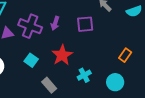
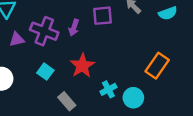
purple square: (85, 24) -> (102, 16), moved
orange rectangle: (125, 55) -> (157, 66), size x1.5
cyan circle: (115, 82) -> (133, 98), moved

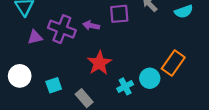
purple arrow: (74, 28) -> (91, 26), turned 84
cyan square: (45, 72) -> (54, 85), moved, turned 35
cyan circle: (133, 98) -> (150, 78), moved

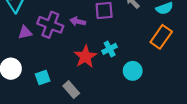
orange rectangle: (173, 63) -> (161, 37), moved
cyan cross: (125, 86) -> (110, 49), moved

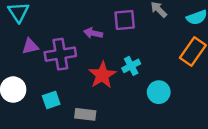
purple cross: (50, 25) -> (60, 54), moved, turned -30
gray rectangle: (71, 90) -> (85, 114), turned -42

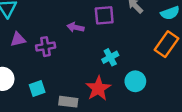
purple cross: (60, 54) -> (46, 47), size x0.7
red star: (102, 75) -> (98, 88), moved

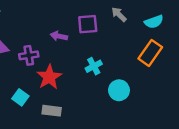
cyan square: (37, 88) -> (20, 97), turned -35
red star: (98, 88) -> (49, 77), moved

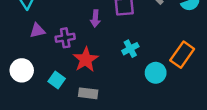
purple arrow: (59, 36) -> (95, 18), turned -98
orange rectangle: (150, 53) -> (182, 55), moved

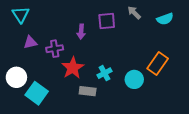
cyan cross: (130, 49) -> (105, 73), moved
cyan square: (57, 80) -> (37, 93), moved, size x1.5
gray rectangle: (88, 93) -> (88, 91), moved

